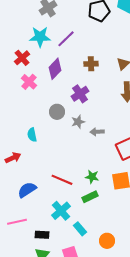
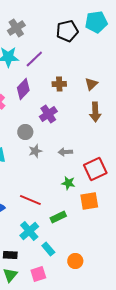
gray star: (78, 122) -> (35, 151), moved
green star: (92, 177) -> (68, 183), moved

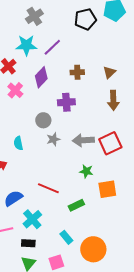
purple cross: (48, 114) -> (66, 102), turned 30
gray arrow: (65, 152) -> (83, 140), size x1.5
red square: (95, 169) -> (110, 143), moved
cyan cross: (29, 231) -> (32, 219), moved
orange circle: (75, 261) -> (93, 249), size x1.6

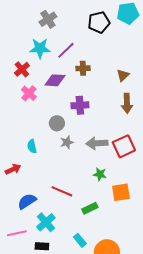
brown cross: (77, 72) -> (83, 68), moved
purple diamond: (41, 77) -> (55, 80), turned 50

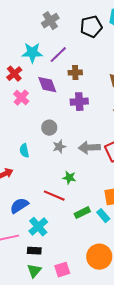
gray cross: (48, 19) -> (50, 21), moved
purple diamond: (55, 80) -> (47, 85), turned 65
purple cross: (80, 105) -> (79, 102), moved
green star: (100, 174) -> (69, 178), moved
cyan rectangle: (80, 240) -> (103, 216), moved

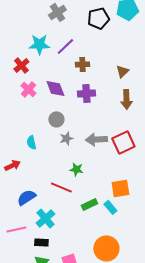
purple diamond: (47, 85) -> (55, 88), moved

